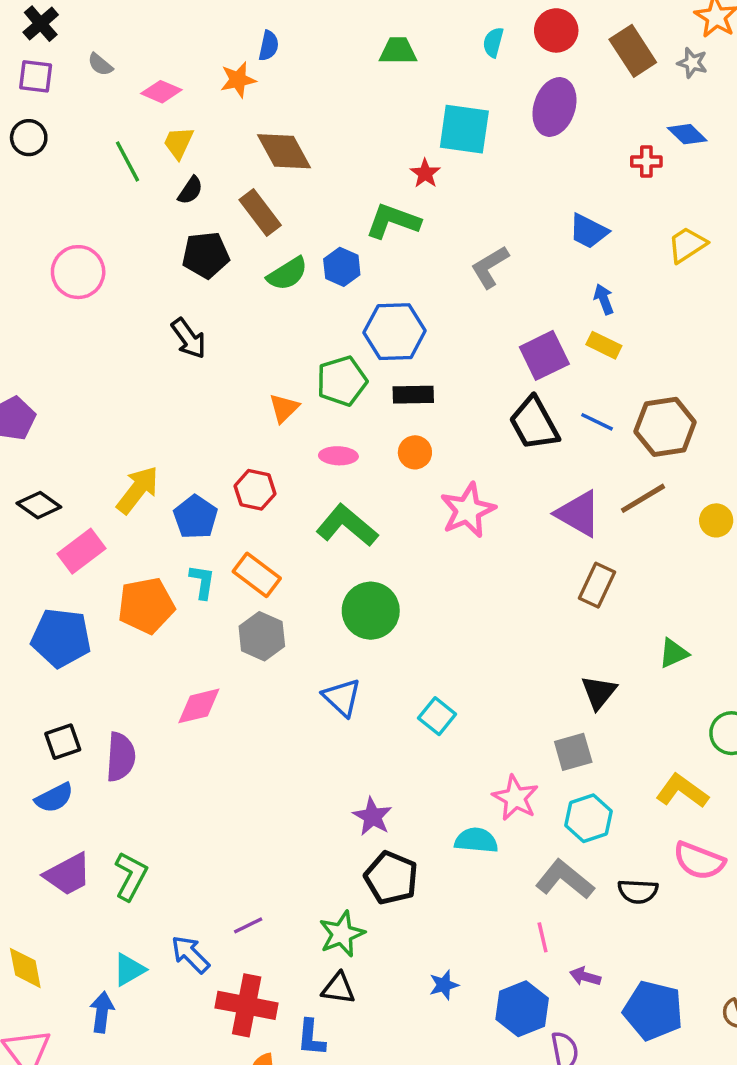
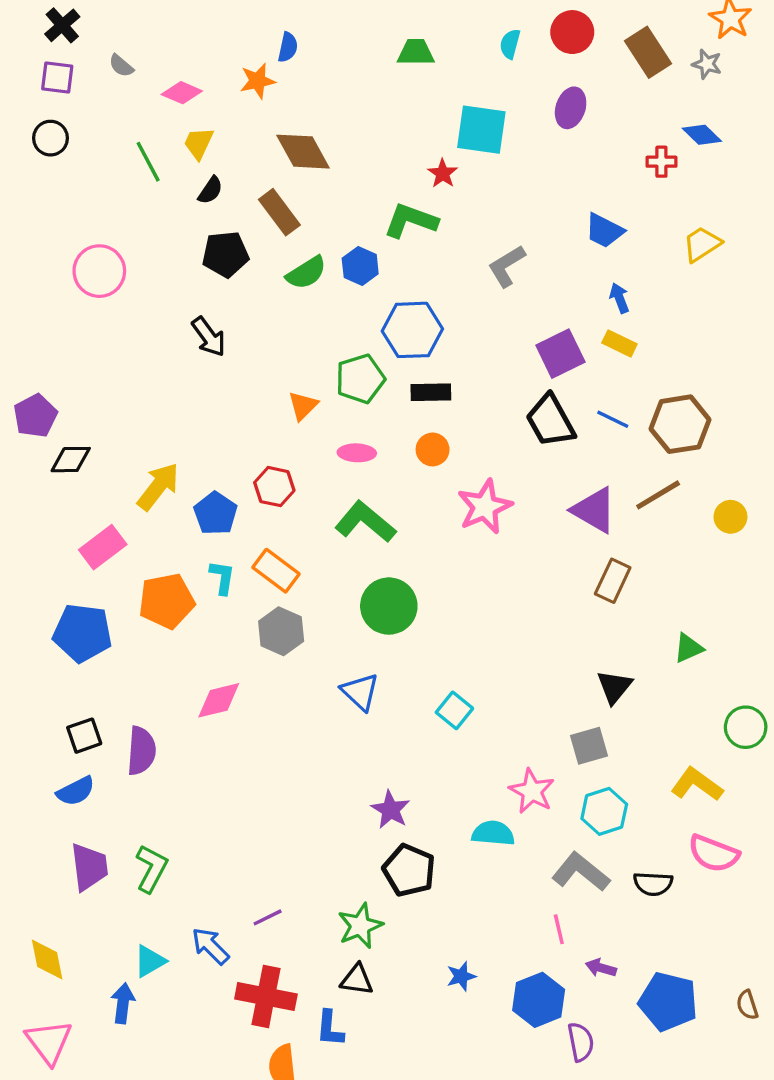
purple ellipse: (554, 107) -> (571, 108), size x0.7
black diamond: (39, 505) -> (71, 460), moved, turned -36
purple trapezoid: (68, 874) -> (89, 867), turned -69

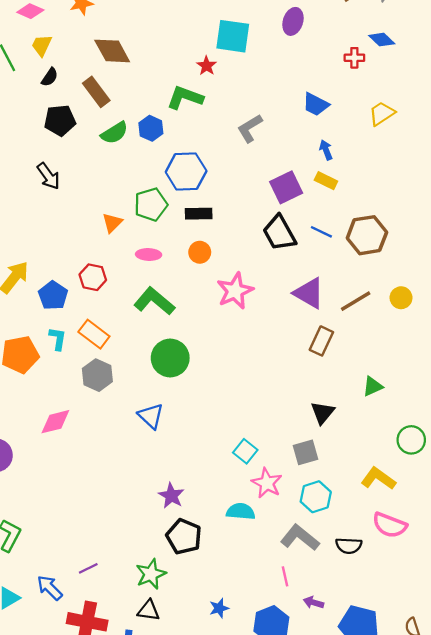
brown line: (658, 495) -> (356, 301), moved
cyan square: (454, 710) -> (245, 451), moved

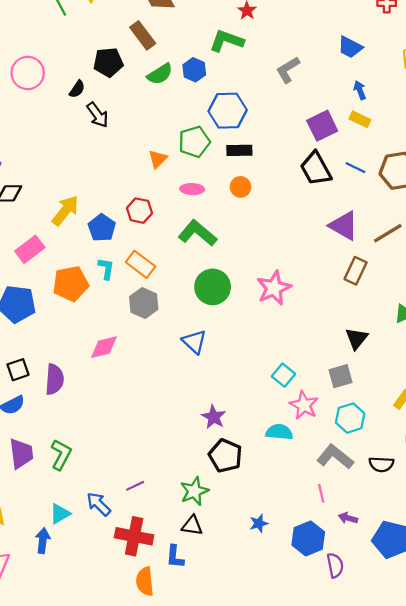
black semicircle: (50, 77) -> (77, 89), moved
pink star: (235, 291) -> (274, 288), moved

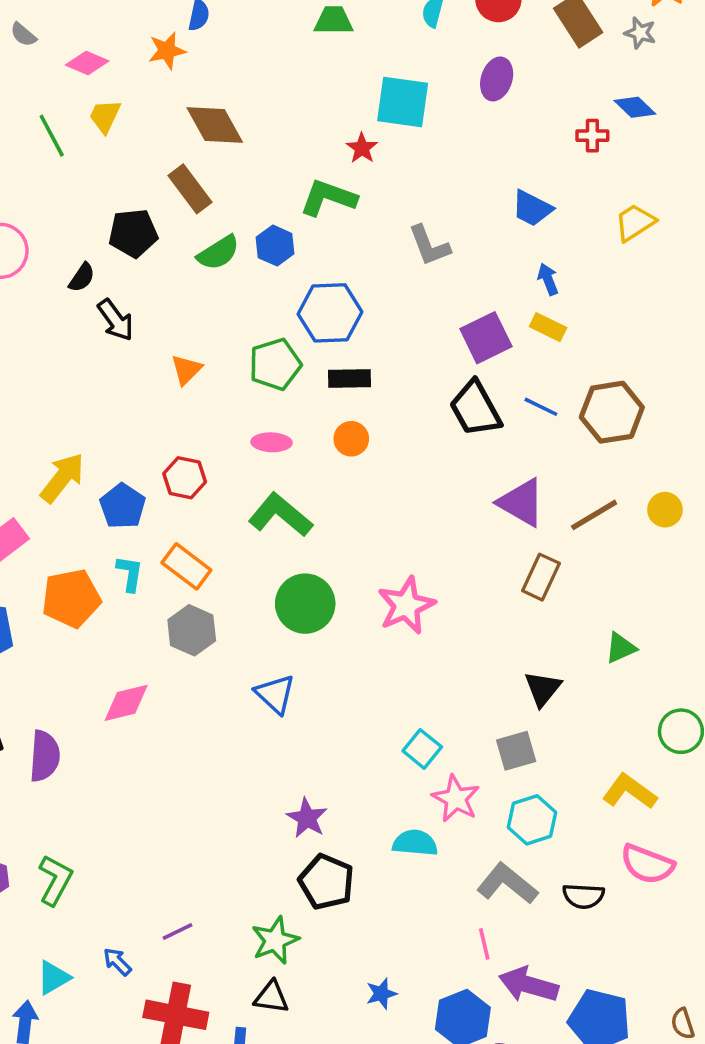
gray L-shape: (288, 70) -> (429, 246), turned -80
orange triangle: (158, 159) -> (186, 370), moved
blue arrow: (99, 504) -> (117, 962), size x0.7
purple arrow: (348, 518) -> (529, 985), size x1.8

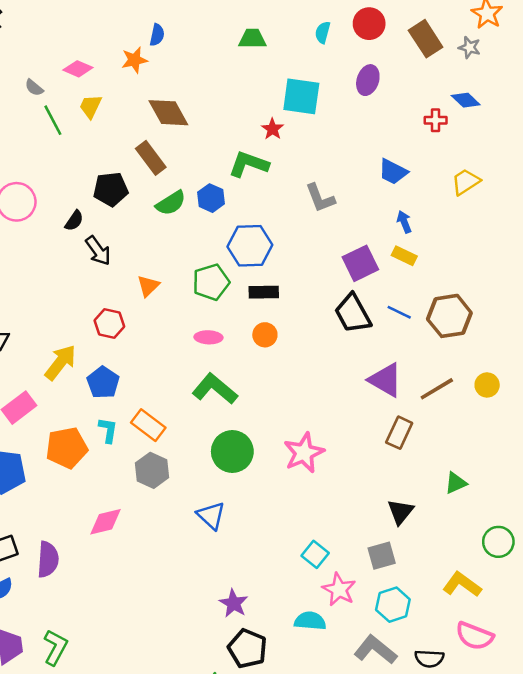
gray semicircle: (23, 35) -> (34, 88), moved
red hexagon: (185, 478) -> (109, 324), moved

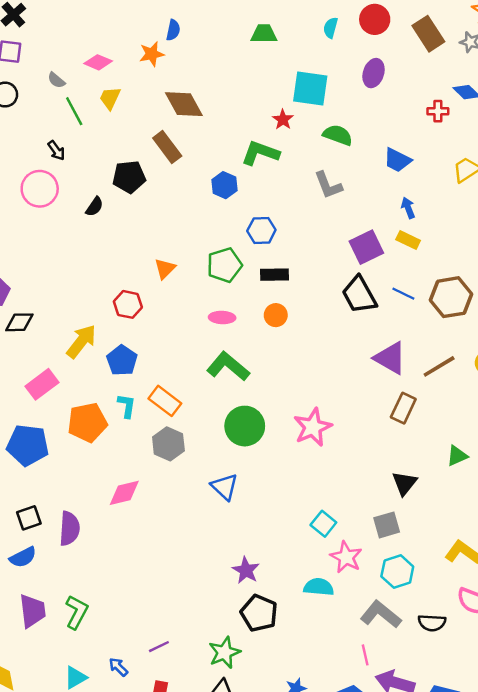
green semicircle: (171, 203) -> (338, 135), moved, turned -128
blue hexagon: (250, 246) -> (261, 230), size x0.7
black arrow: (98, 251) -> (56, 151), moved, size x0.7

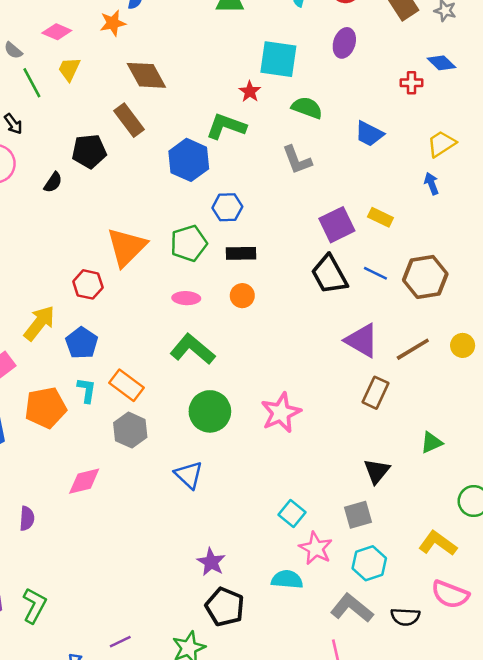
blue hexagon: (224, 185) -> (189, 160), size x1.5
blue arrow: (408, 208) -> (431, 184), moved
orange triangle: (165, 269) -> (126, 247), size x1.8
purple semicircle: (69, 529) -> (27, 518), size x0.7

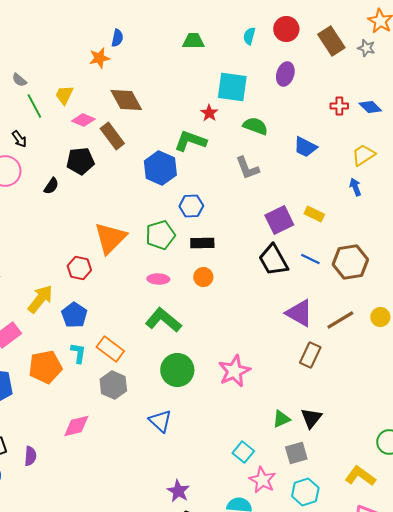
pink diamond: (57, 32) -> (83, 120), moved
blue diamond: (441, 63) -> (370, 107), moved
green triangle: (431, 443) -> (281, 419), moved

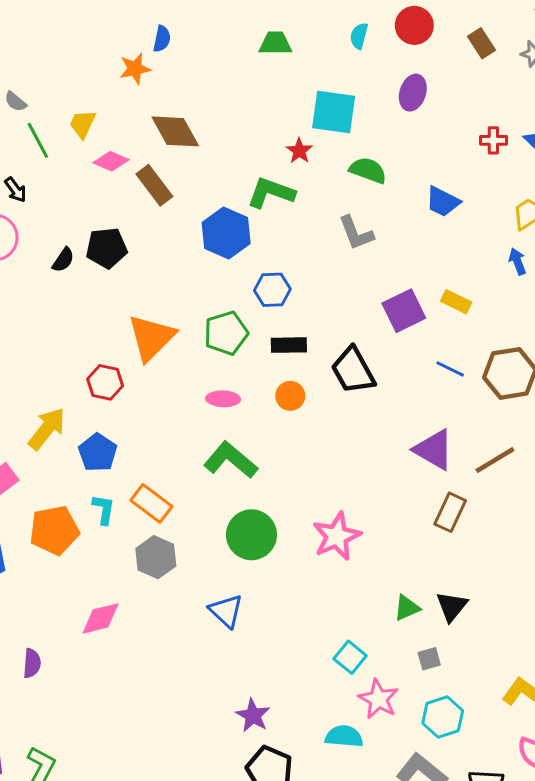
brown rectangle: (331, 41) -> (482, 43), size x0.7
black pentagon: (80, 161) -> (107, 248), moved
black trapezoid: (273, 260) -> (353, 370), moved
gray square: (296, 453) -> (429, 659), size x0.7

